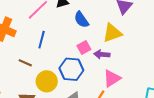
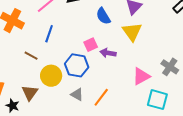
blue semicircle: (81, 20) -> (103, 16), moved
yellow triangle: (112, 33) -> (132, 32), moved, turned -50
pink triangle: (112, 78) -> (141, 76), moved

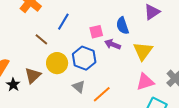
blue semicircle: (103, 16) -> (123, 26), moved
yellow triangle: (132, 32) -> (143, 51), moved
pink square: (91, 45) -> (96, 32), moved
purple arrow: (108, 53) -> (113, 44), moved

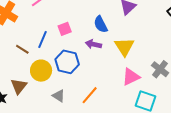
blue line: (63, 22) -> (42, 40), moved
pink square: (96, 32) -> (65, 29), moved
gray triangle: (79, 87) -> (59, 96), moved

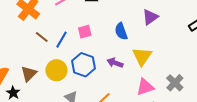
purple arrow: (93, 44) -> (115, 63), moved
brown line: (22, 49) -> (42, 37), moved
brown triangle: (19, 86) -> (29, 74), moved

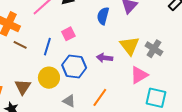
blue semicircle: (121, 31) -> (103, 16), moved, turned 48
brown line: (42, 37) -> (20, 45), moved
gray cross: (175, 83) -> (154, 49), moved

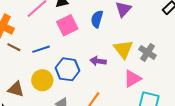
pink square: (68, 34) -> (67, 25), moved, size x1.5
blue line: (47, 47) -> (41, 49), turned 54
brown triangle: (23, 87) -> (16, 89), turned -48

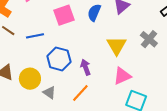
gray cross: (148, 52) -> (149, 39), moved
purple arrow: (98, 61) -> (86, 67), moved, turned 56
yellow circle: (42, 80) -> (30, 79), moved

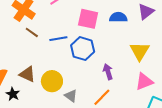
blue semicircle: (94, 13) -> (118, 17), turned 66
pink square: (64, 15) -> (88, 19), turned 30
blue hexagon: (59, 59) -> (83, 49), moved

